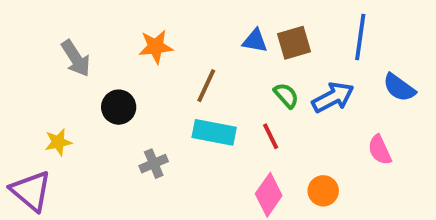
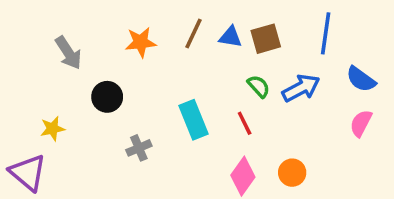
brown line: (206, 86) -> (193, 33), moved
cyan rectangle: (214, 132) -> (193, 120), turned 57
pink semicircle: (380, 150) -> (361, 123), moved, turned 52

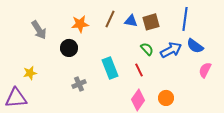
blue semicircle: (361, 79) -> (195, 46), moved
black circle: (107, 97) -> (69, 48), moved
purple triangle: (28, 173) -> (16, 98), turned -45

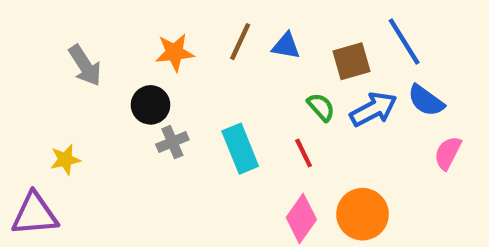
blue line: (185, 19) -> (404, 42), turned -40
brown square: (151, 22) -> (352, 61), moved
gray cross: (79, 84) -> (172, 142), moved
orange circle: (166, 98) -> (363, 214), size x1.5

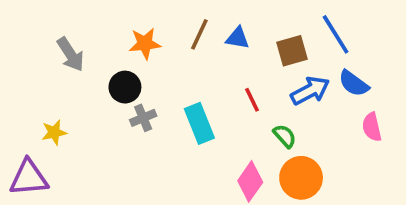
green semicircle: (321, 107) -> (285, 136), moved
red line: (304, 153) -> (252, 100), moved
pink semicircle: (448, 153) -> (372, 127), turned -40

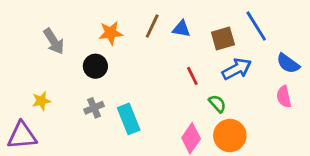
blue semicircle: (354, 83) -> (288, 63), moved
gray cross: (143, 118) -> (94, 108), moved
cyan rectangle: (199, 123) -> (129, 119), moved

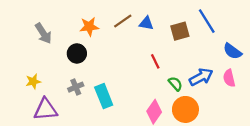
brown line: (152, 26) -> (123, 21), turned 30
blue arrow: (237, 69) -> (201, 77), moved
purple triangle: (22, 136) -> (46, 109), moved

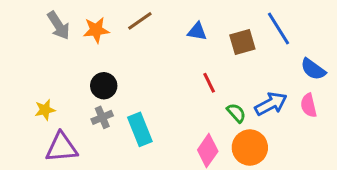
brown line: (123, 21) -> (140, 21), moved
orange star: (89, 27) -> (96, 30), moved
gray arrow: (43, 33) -> (59, 25), moved
black circle: (77, 53) -> (104, 86), moved

